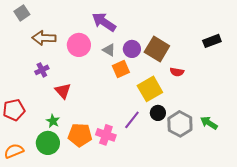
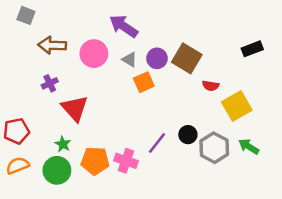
gray square: (22, 13) -> (26, 15), turned -35
yellow square: (150, 89) -> (237, 106), moved
red triangle: (63, 91) -> (75, 108), size x1.4
orange semicircle: (14, 151) -> (18, 166), moved

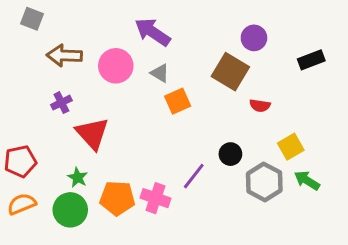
purple circle: (157, 58) -> (254, 38), moved
yellow square: (237, 106) -> (291, 147), moved, size x0.7
black circle: (188, 135) -> (230, 154), moved

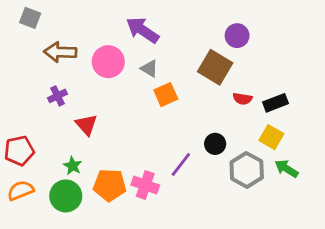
black rectangle: (311, 60) -> (275, 103), moved
red triangle: (92, 133) -> (86, 125), size x0.7
yellow square: (291, 147) -> (271, 137), turned -30

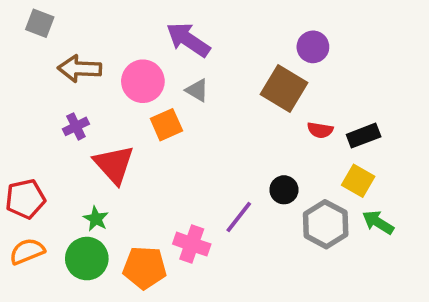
orange square: (166, 95) -> (166, 125), moved
red triangle: (86, 125) -> (114, 164), size x1.4
orange pentagon: (110, 185) -> (145, 268), moved

